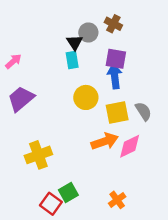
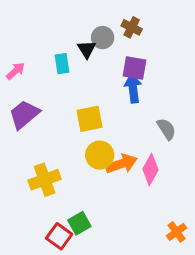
cyan rectangle: (72, 60) -> (62, 64), moved
yellow circle: (86, 97) -> (100, 155), moved
yellow square: (117, 112) -> (90, 119), moved
pink diamond: (130, 146) -> (150, 170), turned -35
orange cross: (117, 200) -> (177, 232), moved

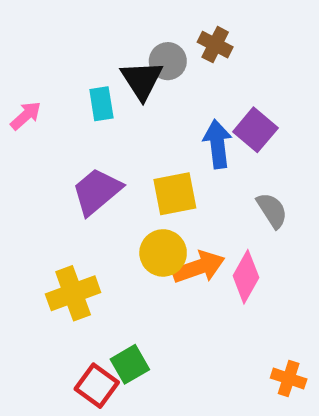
black triangle: (87, 49) -> (142, 80), size x1.4
purple square: (134, 68) -> (255, 130), moved, turned 30
purple trapezoid: (24, 114) -> (97, 191), moved
yellow square: (90, 119) -> (175, 194), moved
orange cross: (177, 232) -> (289, 379), turned -36

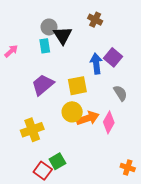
gray circle: (168, 61) -> (49, 27), moved

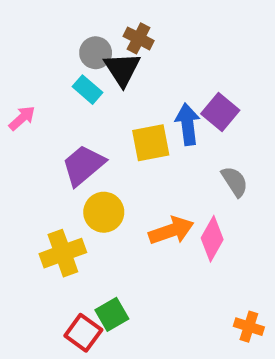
brown cross: (95, 20) -> (139, 38), moved
cyan rectangle: (45, 46) -> (87, 90), turned -40
pink arrow: (11, 51) -> (22, 118), moved
yellow square: (77, 86) -> (151, 143), moved
yellow circle: (72, 112) -> (104, 212), moved

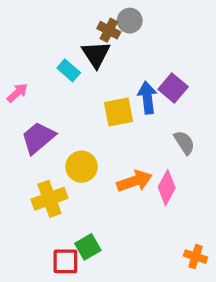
gray circle: (96, 53) -> (130, 21), moved
purple trapezoid: (83, 165) -> (38, 138), moved
red square: (83, 333) -> (65, 261), turned -36

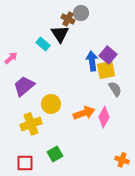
yellow square: (118, 112) -> (106, 70), moved
red square: (65, 261) -> (25, 163), moved

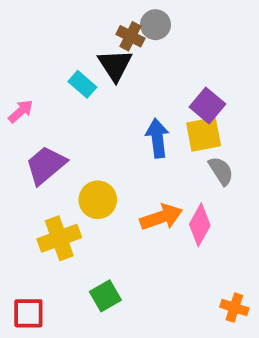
blue arrow: (92, 61) -> (157, 138), moved
red square: (25, 163) -> (28, 313), moved

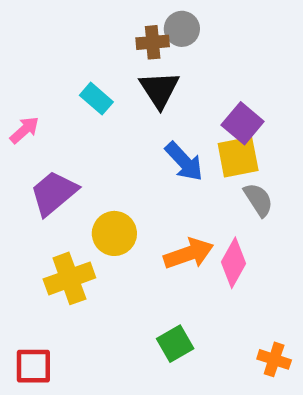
brown cross: (130, 36) -> (153, 42), turned -32
black triangle: (115, 65) -> (159, 90), moved
blue arrow: (157, 138) -> (184, 161), turned 144
green square: (105, 296) -> (175, 344), moved

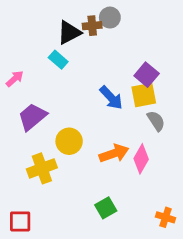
black triangle: (159, 90) -> (69, 32), moved, turned 35

